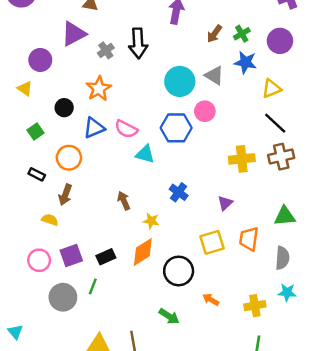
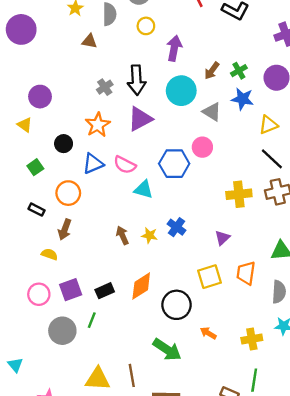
purple triangle: (74, 34) -> (140, 119), moved
cyan circle: (180, 81) -> (181, 91), moved
yellow star: (151, 221) -> (149, 235), moved
green arrow: (169, 316) -> (167, 350), size x1.4

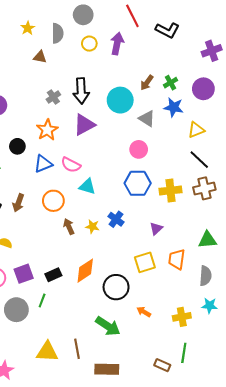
purple arrow: (174, 48) -> (117, 44), moved
blue hexagon: (174, 164) -> (138, 183), moved
orange circle: (68, 193) -> (53, 201), moved
brown arrow: (65, 230) -> (18, 203), moved

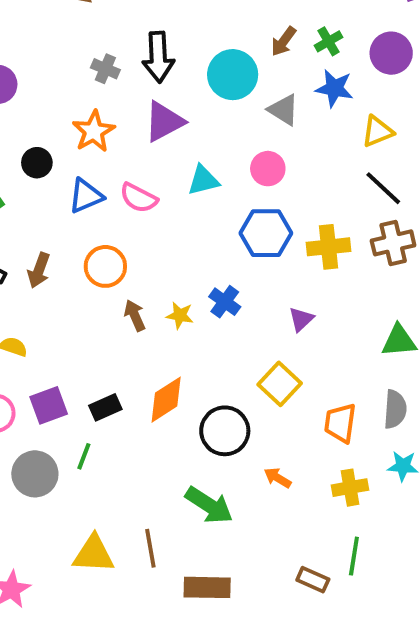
gray cross: (53, 97) -> (105, 69), turned -32
cyan triangle: (87, 186) -> (203, 180), moved, turned -30
orange trapezoid: (177, 259) -> (340, 423), moved
yellow square: (145, 262) -> (280, 384), turned -30

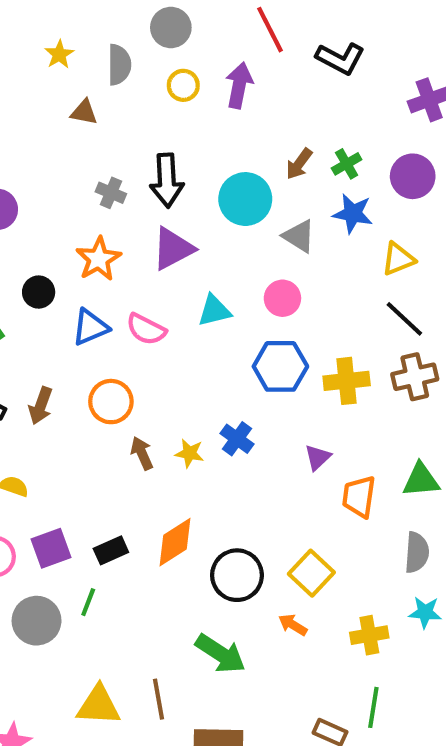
yellow square: (280, 384) -> (311, 573), moved
orange trapezoid: (340, 423) -> (359, 497), moved

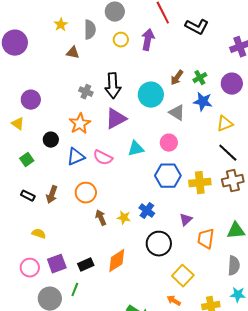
black circle: (237, 575) -> (159, 244), moved

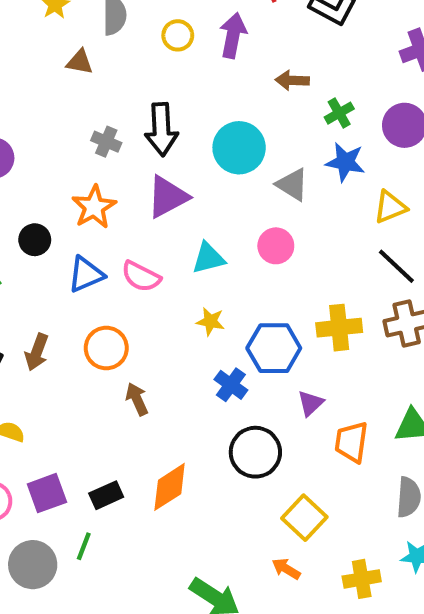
brown arrow: (177, 78) -> (292, 80), moved, turned 56
blue hexagon: (168, 176) -> (274, 348), moved
yellow star: (124, 218) -> (210, 321), moved

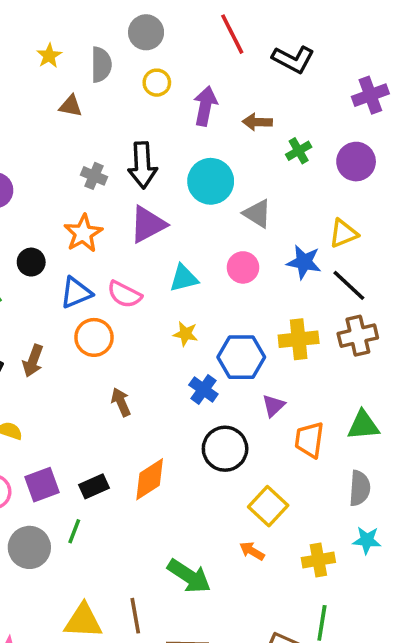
purple arrow: (233, 35) -> (205, 106), moved
blue star: (345, 162) -> (304, 262), moved
orange circle: (106, 348) -> (94, 337), moved

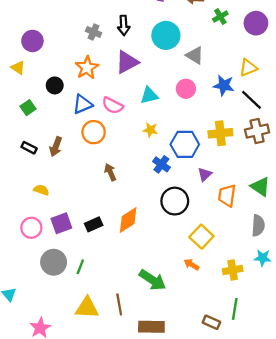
black arrow: (142, 165) -> (124, 25), size x0.7
green triangle: (363, 425) -> (260, 187), turned 40
green line: (74, 531) -> (80, 267), moved

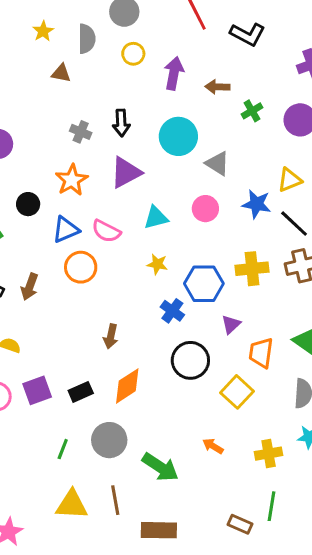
brown arrow: (110, 172) -> (111, 336), moved, turned -144
yellow square: (201, 237) -> (237, 392), moved
gray circle: (54, 262) -> (109, 440), moved

